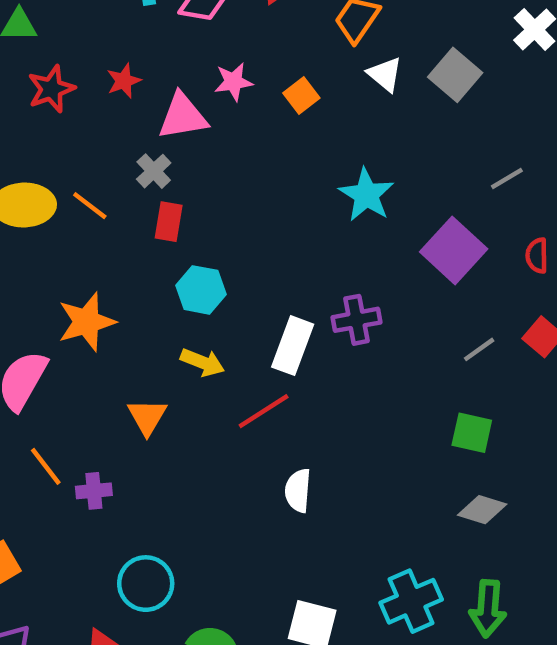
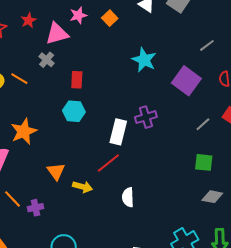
red rectangle: (169, 222) -> (77, 80), moved
yellow arrow: (203, 362) -> (83, 187), moved

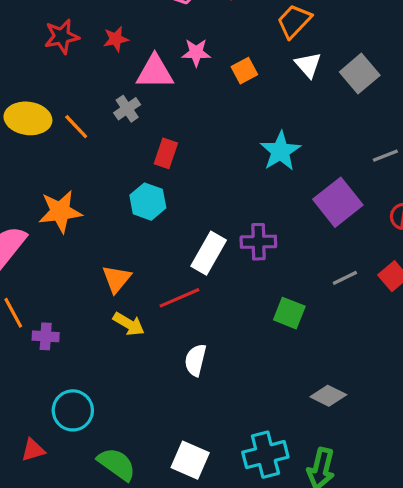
green square: (204, 162) -> (289, 313), moved
orange triangle: (56, 171) -> (117, 279), moved

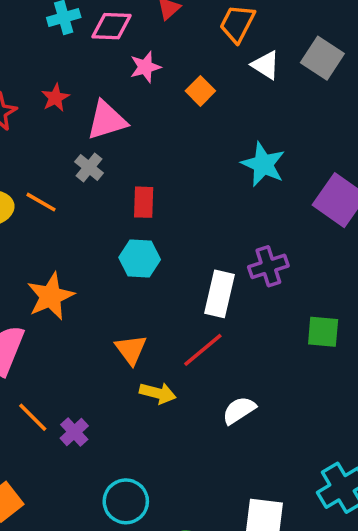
pink star: (196, 53) -> (145, 67), moved
purple cross: (46, 336) -> (74, 432), turned -30
white semicircle: (195, 360) -> (239, 410), turned 60

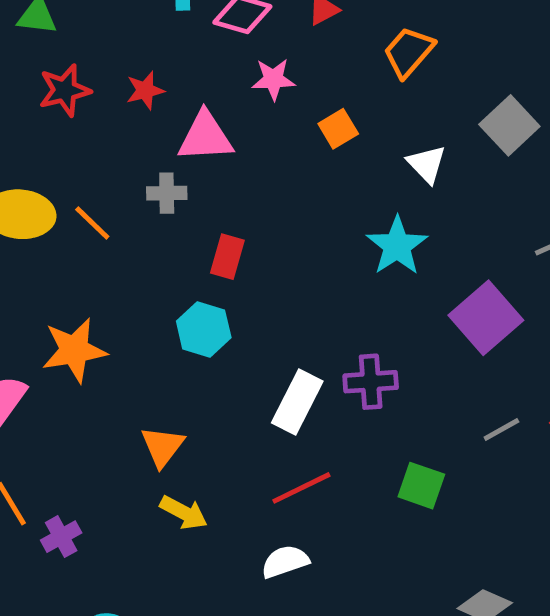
white triangle: (266, 65) -> (427, 164), moved
gray cross: (89, 167) -> (167, 193), turned 36
red line: (203, 350) -> (301, 488), moved

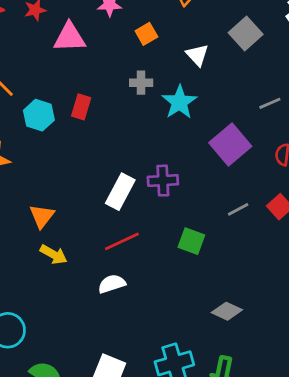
gray cross: (167, 193) -> (141, 83), moved
cyan hexagon: (204, 329) -> (39, 115), moved

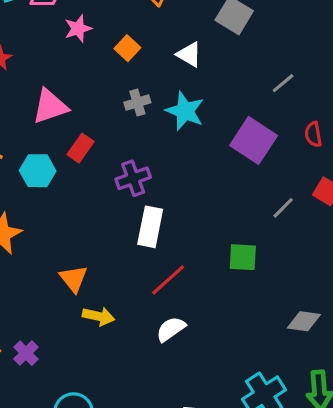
pink triangle: (70, 37) -> (50, 106), moved
red rectangle: (81, 107) -> (80, 148), turned 35
purple cross: (163, 181) -> (133, 178), moved

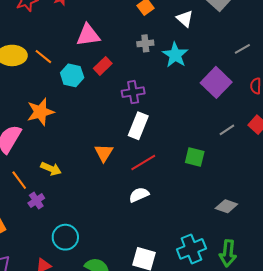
orange triangle: (74, 279) -> (104, 153), moved
yellow arrow: (99, 316) -> (51, 169), moved
purple cross: (26, 353) -> (36, 201), moved

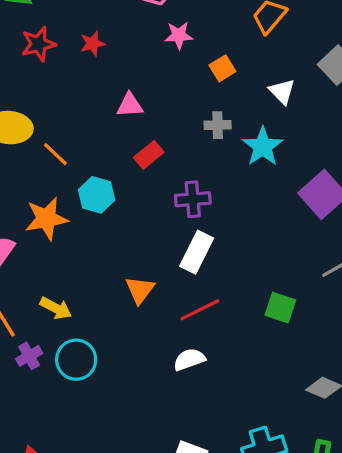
pink triangle: (88, 35) -> (130, 105), size x0.7
orange line: (43, 57) -> (55, 154), moved
cyan hexagon: (72, 75) -> (97, 195), moved
cyan circle: (65, 237) -> (76, 360), moved

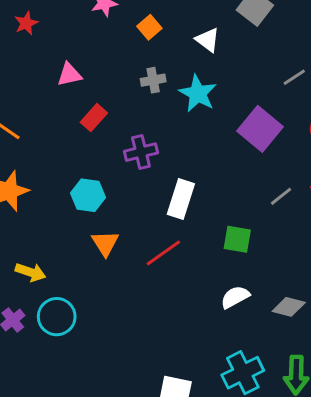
cyan hexagon: (97, 195) -> (88, 195), moved
white rectangle: (197, 252) -> (181, 199), moved
white semicircle: (189, 359) -> (235, 297), moved

